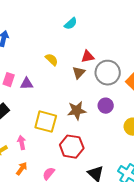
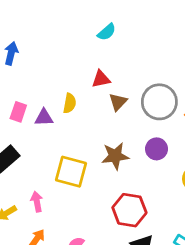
red triangle: (88, 57) -> (101, 79), moved
yellow semicircle: (52, 60) -> (70, 103), moved, turned 56
red hexagon: (72, 147) -> (129, 210), moved

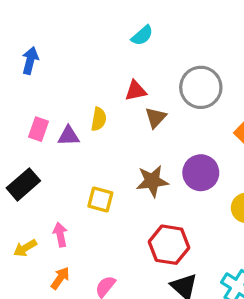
gray circle: (159, 102) -> (201, 87), moved
purple circle: (157, 149) -> (201, 173), size x1.4
yellow square: (71, 172) -> (100, 199), size x0.7

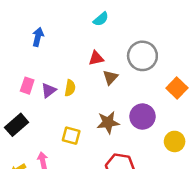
blue arrow: (30, 61) -> (38, 37), moved
yellow semicircle: (99, 119) -> (70, 88), moved
purple triangle: (69, 136) -> (49, 90), turned -35

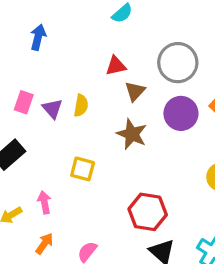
purple triangle: (49, 90) -> (52, 109), turned -35
purple circle: (142, 117) -> (181, 113), moved
brown star: (108, 122) -> (132, 134), moved, turned 30

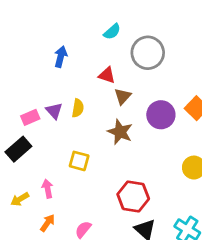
blue arrow: (38, 37) -> (61, 57), moved
gray circle: (178, 63) -> (148, 53), moved
red triangle: (116, 66) -> (107, 75), turned 30
pink rectangle: (24, 102) -> (30, 117), moved, turned 48

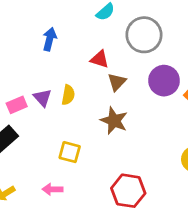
purple circle: (161, 115) -> (164, 81), moved
pink arrow: (47, 189) -> (52, 189), moved, turned -78

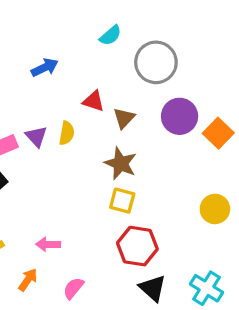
blue arrow: (50, 39) -> (45, 67), turned 50
red triangle: (100, 59) -> (94, 101), moved
yellow square: (70, 152) -> (122, 201), moved

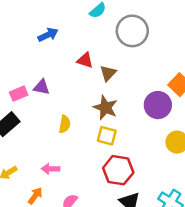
purple circle: (180, 116) -> (158, 105), moved
yellow semicircle: (67, 133) -> (65, 124), moved
purple triangle: (36, 137) -> (42, 87), turned -36

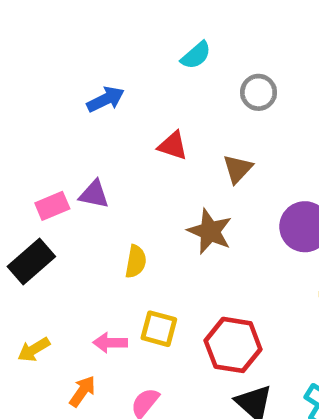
gray circle: (132, 31) -> (259, 92), size x0.6
brown triangle: (108, 73) -> (238, 169), moved
yellow square: (107, 136) -> (159, 329), moved

